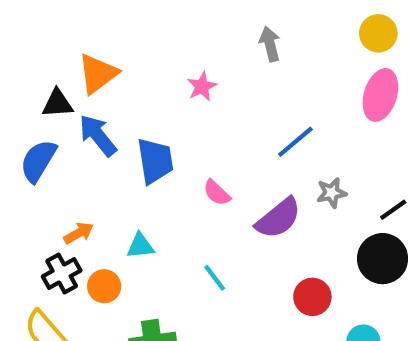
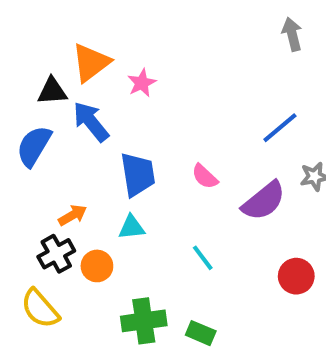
gray arrow: (270, 44) -> (292, 34), moved
pink star: (202, 86) -> (142, 83), moved
blue trapezoid: (155, 161) -> (138, 174), moved

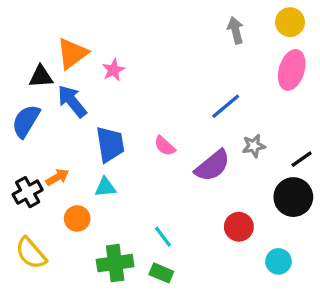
black cross: (56, 254) -> (28, 192), moved
cyan line: (203, 258) -> (163, 237), moved

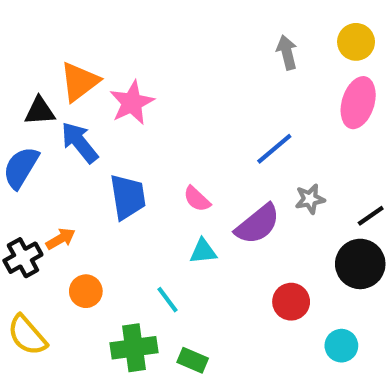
pink star: (113, 70) -> (132, 103), size x1.5
cyan triangle: (105, 187) -> (203, 251), moved
cyan line: (163, 237) -> (168, 300), moved

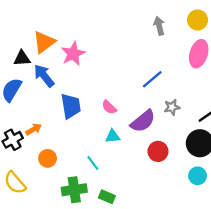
red circle: (291, 302) -> (158, 151), moved
cyan circle: (341, 346) -> (198, 176), moved

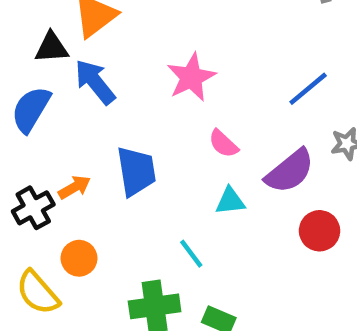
pink star: (73, 54) -> (191, 77), moved
blue trapezoid: (71, 106) -> (136, 171), moved
orange circle: (48, 158) -> (79, 258), moved

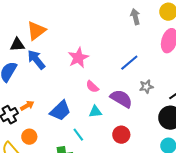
blue trapezoid: (136, 171) -> (60, 111), moved, turned 55
purple semicircle: (290, 171) -> (121, 99), turned -110
red circle: (320, 231) -> (121, 135), moved

